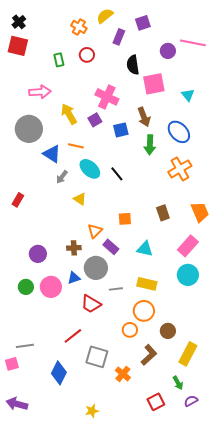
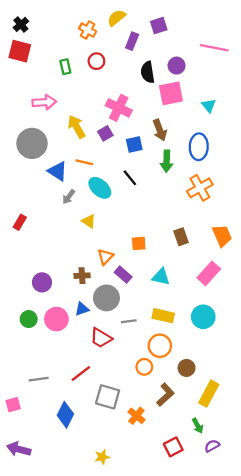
purple circle: (168, 51) -> (177, 66), moved
blue ellipse: (179, 132) -> (199, 147), turned 45
black line: (117, 174) -> (130, 178), moved
cyan circle: (188, 275) -> (203, 317), moved
gray line: (25, 346) -> (39, 379), moved

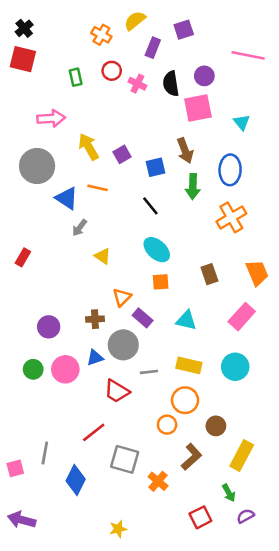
pink cross: (119, 108) -> (137, 84), moved, size x0.6
cyan ellipse: (100, 188) -> (157, 250), moved
gray line: (39, 379) -> (45, 453), moved, turned -72

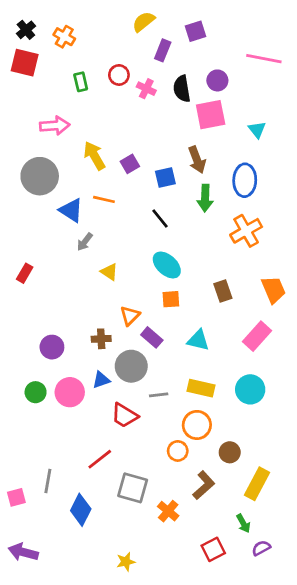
orange cross: (101, 35) -> (64, 37), moved

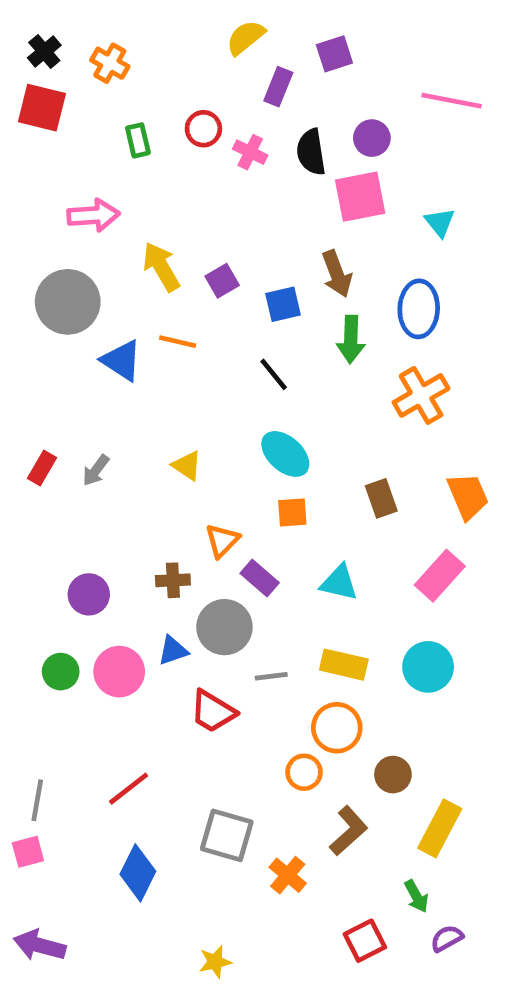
gray arrow: (85, 242) -> (96, 470), moved
red line: (100, 459) -> (129, 789), moved
gray line: (48, 481) -> (37, 800), moved

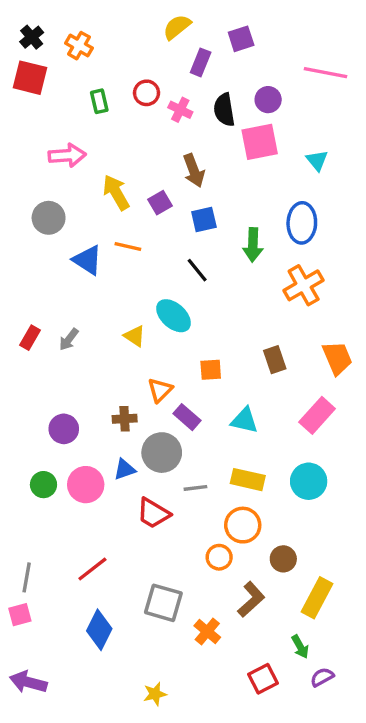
brown arrow: (337, 274) -> (194, 171), moved
gray circle: (68, 302) -> (49, 218), size x0.7
cyan ellipse: (285, 454) -> (174, 316), moved

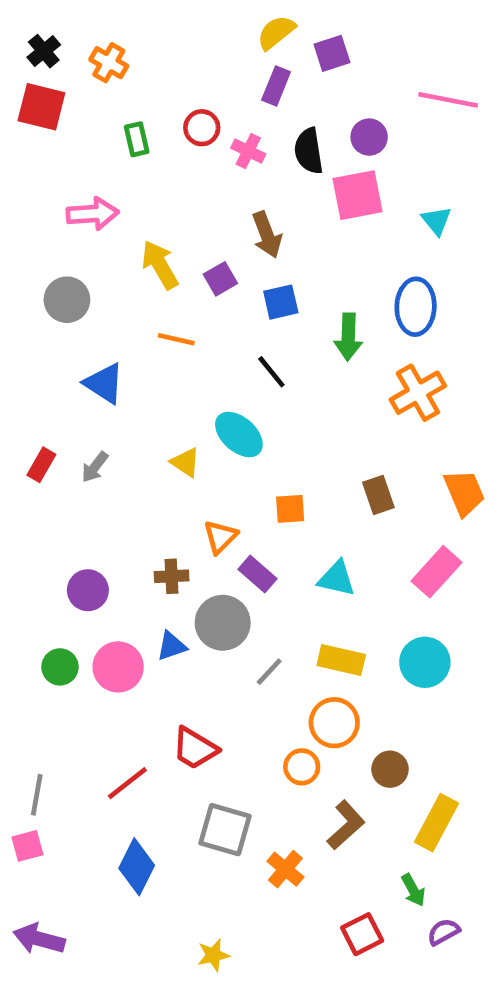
yellow semicircle: (177, 27) -> (276, 32), moved
blue triangle: (87, 260) -> (104, 383), moved
gray line: (195, 488) -> (269, 672), turned -40
red trapezoid: (153, 513) -> (195, 748), moved

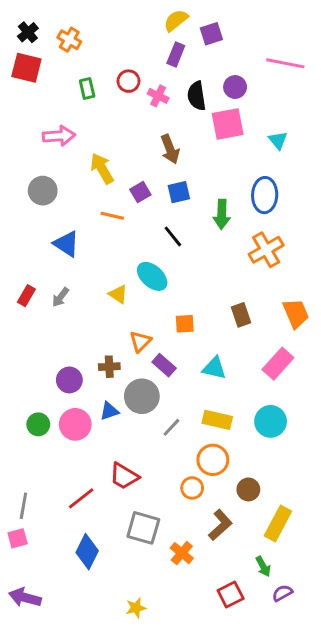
purple square: (220, 279) -> (140, 192), moved
purple circle: (88, 590) -> (69, 380), moved

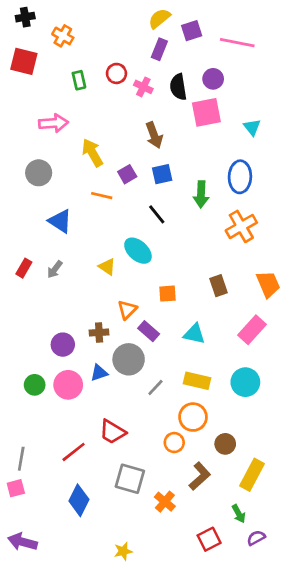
black cross: (28, 32) -> (25, 17), moved, turned 30
pink line: (285, 63) -> (237, 43), moved

